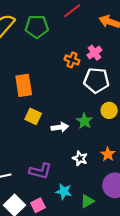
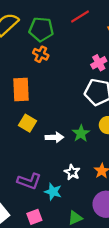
orange cross: (72, 60) -> (41, 54), moved
cyan star: (64, 191) -> (53, 192), moved
pink square: (38, 205) -> (34, 217), moved

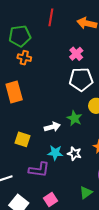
red line: (80, 16) -> (51, 17), turned -36
yellow square: (28, 123) -> (23, 139), moved
cyan star: (53, 192) -> (55, 153), moved

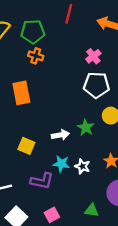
green triangle: (86, 193) -> (92, 210), turned 40

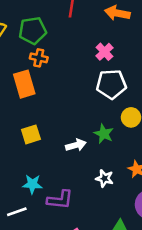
orange rectangle: (21, 93) -> (24, 84), moved
yellow square: (26, 146) -> (31, 134), moved, turned -35
cyan star: (61, 164) -> (32, 184), moved

